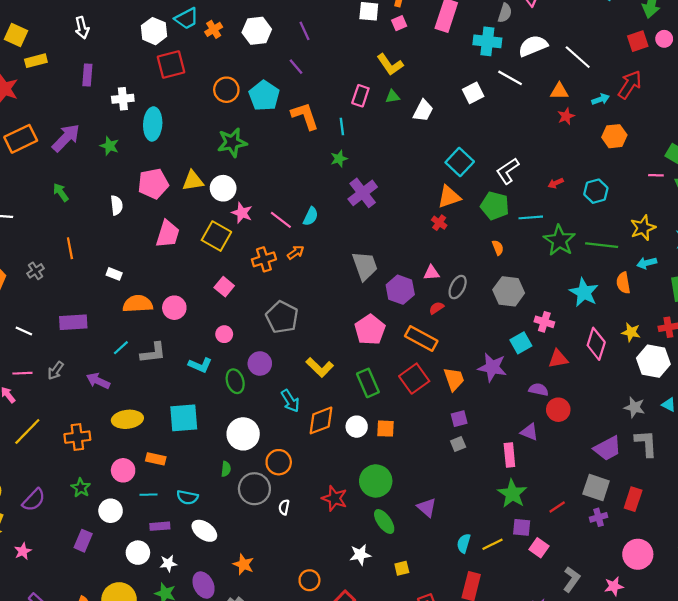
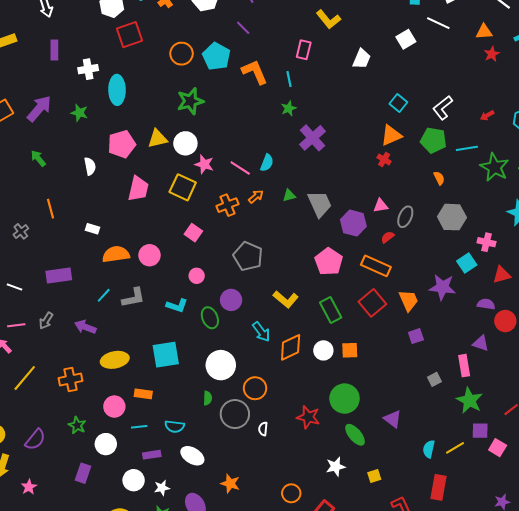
green triangle: (393, 96) -> (289, 195), moved
cyan square: (460, 162) -> (398, 103), size x0.7
gray square: (458, 444) -> (434, 379), moved

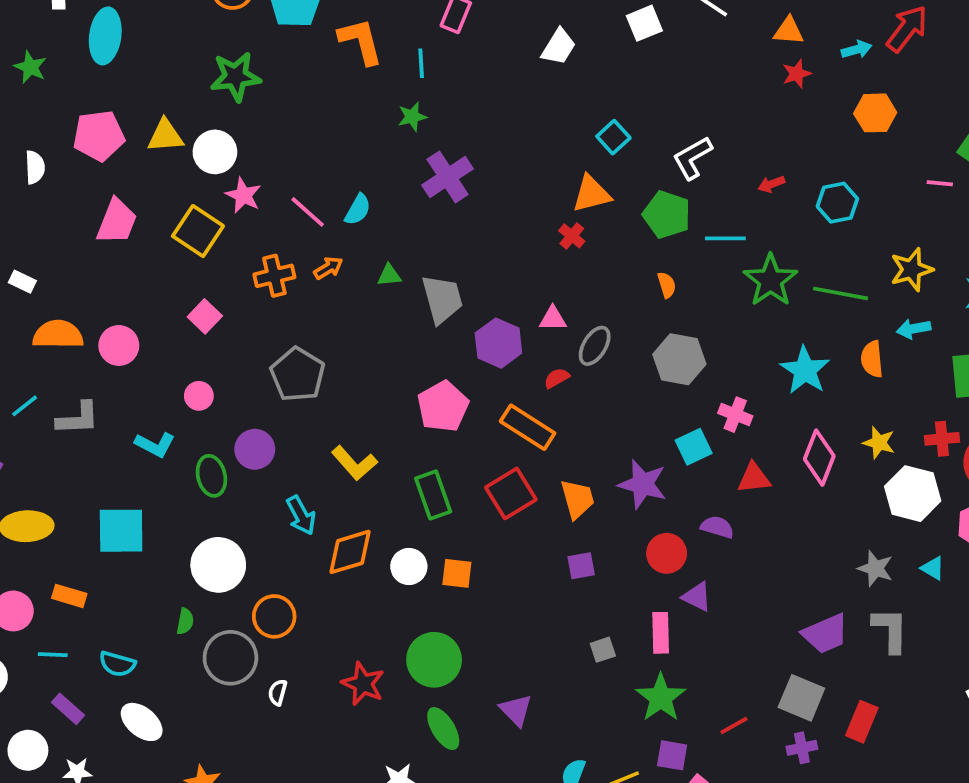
red circle: (505, 321) -> (667, 553), moved
purple rectangle: (152, 455) -> (68, 709), turned 42

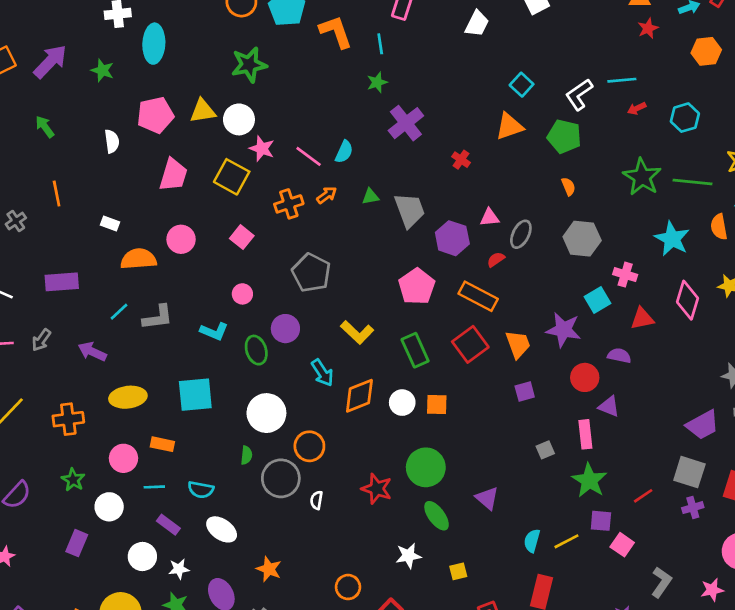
red cross: (572, 236) -> (461, 160), moved
cyan line: (725, 238) -> (622, 80), moved
pink circle: (119, 345) -> (181, 239), moved

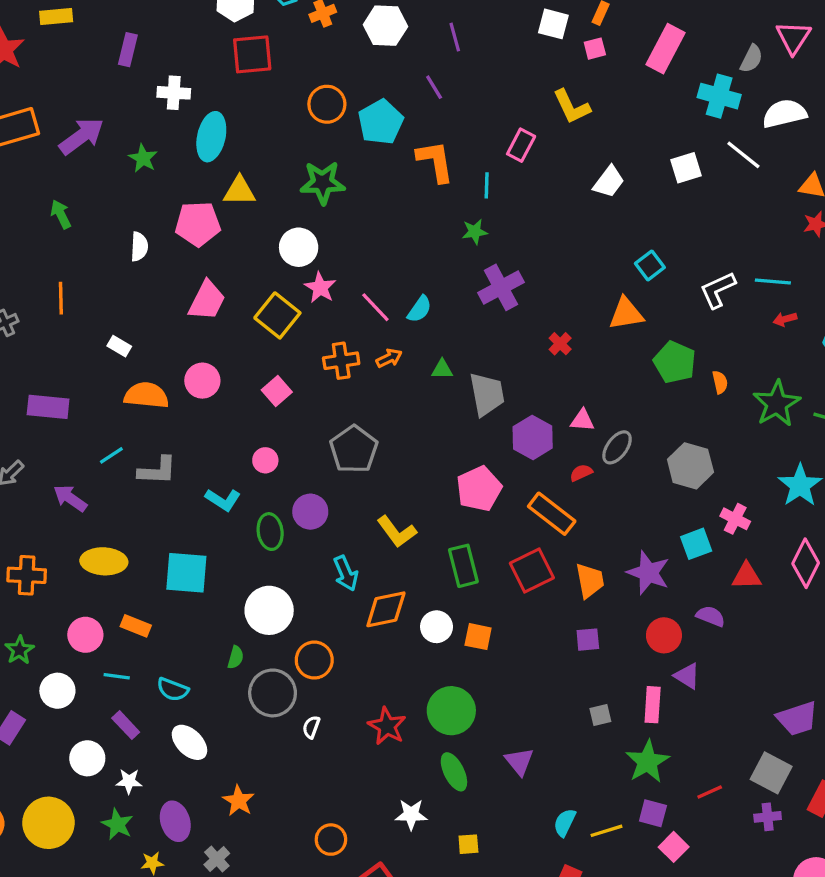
yellow triangle: (203, 111) -> (239, 191), moved
green pentagon: (564, 136) -> (675, 362), moved
orange semicircle: (568, 186) -> (720, 382), moved

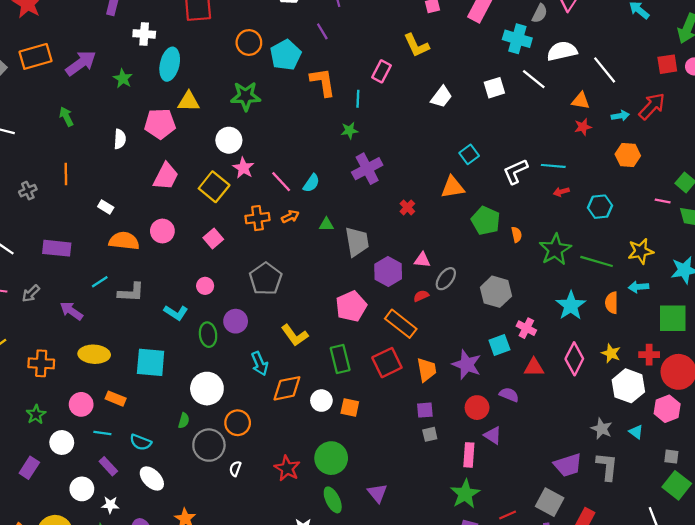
gray square: (600, 715) -> (430, 434), moved

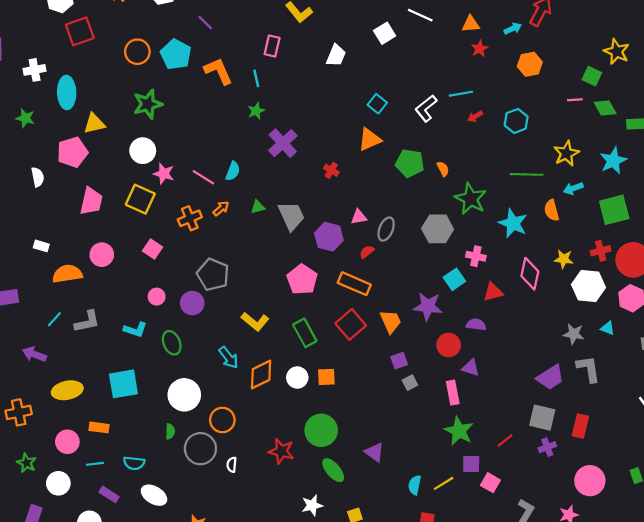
green star: (555, 250) -> (471, 199), moved
purple circle: (236, 321) -> (192, 303), moved

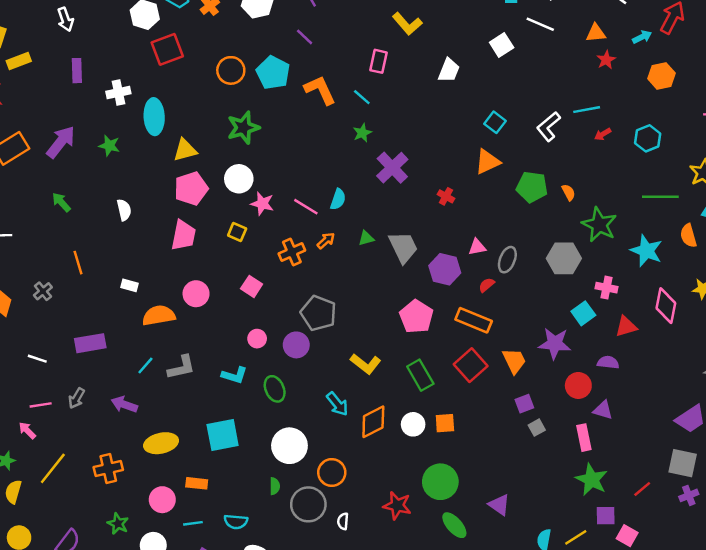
cyan line: (256, 78) -> (362, 97), turned -35
pink pentagon: (72, 152) -> (191, 189), moved
yellow square: (140, 199) -> (237, 232), size x0.6

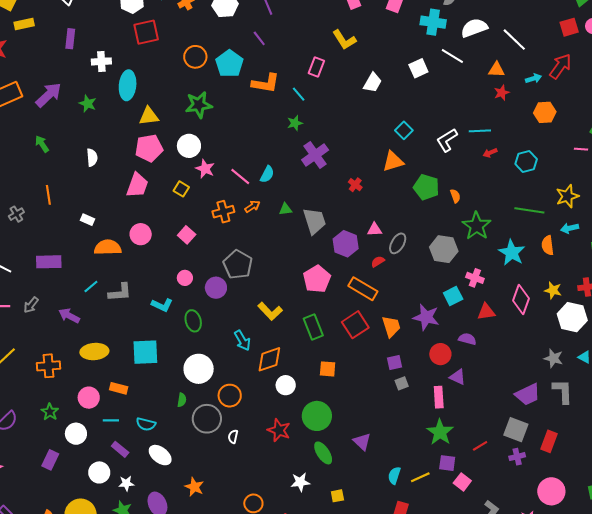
orange L-shape: (320, 90) -> (266, 83), turned 116
white circle: (413, 424) -> (286, 385), moved

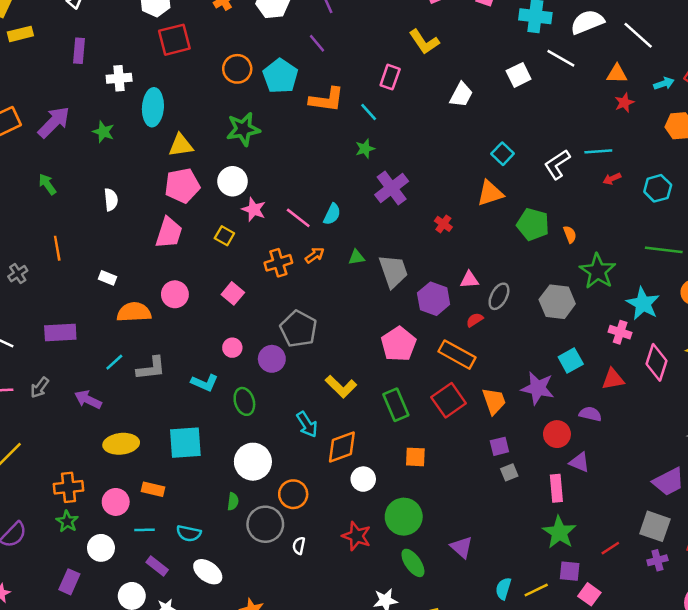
pink cross: (475, 278) -> (620, 332), moved
orange cross: (49, 366) -> (69, 487), moved

